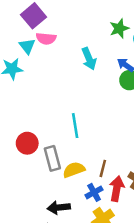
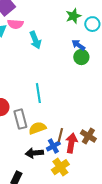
cyan arrow: (89, 59) -> (35, 40), moved
brown line: (103, 168) -> (60, 135), moved
black arrow: (59, 208) -> (34, 153), moved

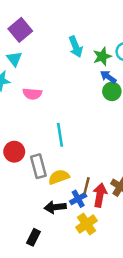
green star: (73, 16) -> (102, 56), moved
pink semicircle: (15, 24) -> (32, 94), moved
cyan arrow: (35, 40) -> (76, 47), moved

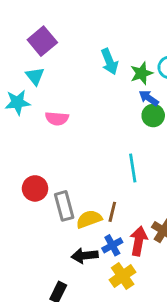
cyan line: (60, 135) -> (133, 168), moved
brown line: (87, 185) -> (112, 212), moved

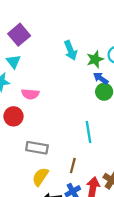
red circle: (35, 188) -> (13, 116), moved
gray rectangle: (64, 206) -> (37, 148), moved, turned -65
yellow semicircle: (89, 219) -> (40, 177), moved, turned -36

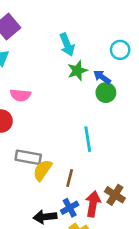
green star: (95, 59) -> (77, 71), moved
yellow semicircle: (40, 177) -> (42, 170), moved

